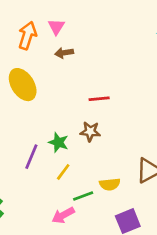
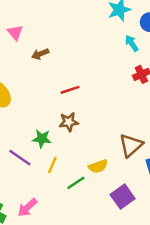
brown arrow: (64, 53) -> (40, 54), moved
purple line: (31, 157) -> (20, 158), turned -65
pink arrow: (63, 215) -> (27, 208), moved

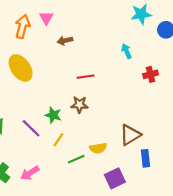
cyan arrow: (132, 43) -> (126, 51), moved

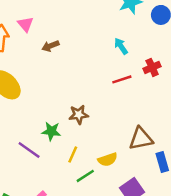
red line: (86, 77) -> (122, 79), moved
brown triangle: (130, 135) -> (141, 139), turned 30
yellow line: (58, 140) -> (73, 154), moved

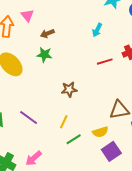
cyan arrow: (121, 46) -> (97, 30), moved, turned -120
green star: (51, 131) -> (44, 55), moved
yellow semicircle: (108, 160) -> (100, 132), moved

